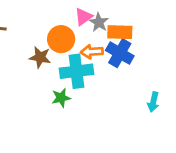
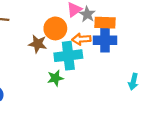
blue cross: (120, 53) -> (105, 40), turned -30

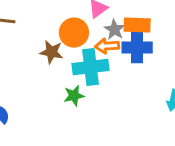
gray star: (87, 14) -> (115, 30), moved

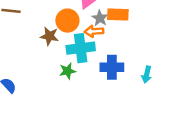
blue cross: (137, 48) -> (112, 67), moved

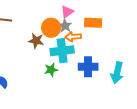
gray star: (100, 18) -> (65, 26), moved
cyan arrow: (147, 75) -> (117, 73), size x1.5

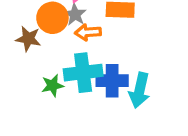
cyan cross: (62, 51) -> (83, 73), moved
cyan arrow: (117, 73) -> (140, 90), moved

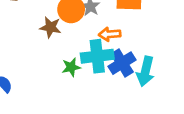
orange arrow: (88, 32) -> (110, 34), moved
blue cross: (112, 81) -> (122, 63), turned -32

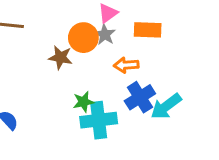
cyan cross: (97, 56) -> (99, 120), moved
cyan arrow: (145, 71) -> (166, 106), turned 40

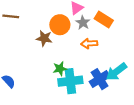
orange rectangle: (148, 30) -> (104, 19), turned 30
gray star: (105, 35) -> (83, 23), moved
blue cross: (140, 97) -> (100, 79), moved

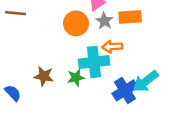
orange rectangle: (104, 19) -> (130, 17), turned -36
brown star: (44, 38) -> (44, 76), moved
cyan cross: (70, 81) -> (94, 62), moved

